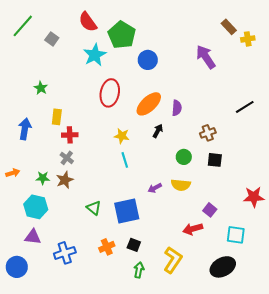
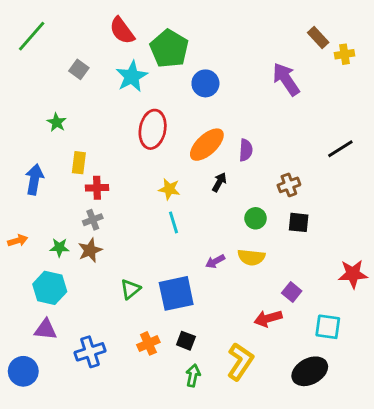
gray square: (52, 39) -> (79, 69), moved
gray cross: (67, 158) -> (93, 220), turned 32
green triangle: (94, 208) -> (130, 289), turned 42

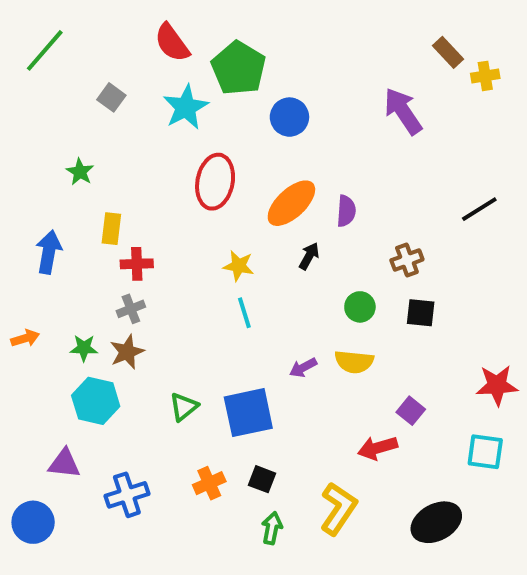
cyan hexagon: (50, 288) -> (96, 401), moved
cyan square: (328, 327) -> (485, 452), moved

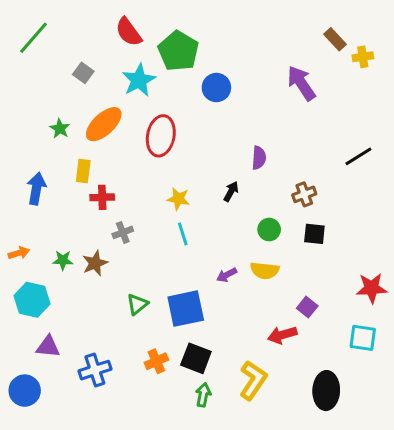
orange ellipse: (291, 203) -> (104, 124), moved
gray cross: (131, 309) -> (123, 232), moved
cyan hexagon: (96, 401) -> (32, 300), moved
black square: (262, 479) -> (196, 358), size x1.5
black ellipse: (436, 522) -> (326, 391), turned -60

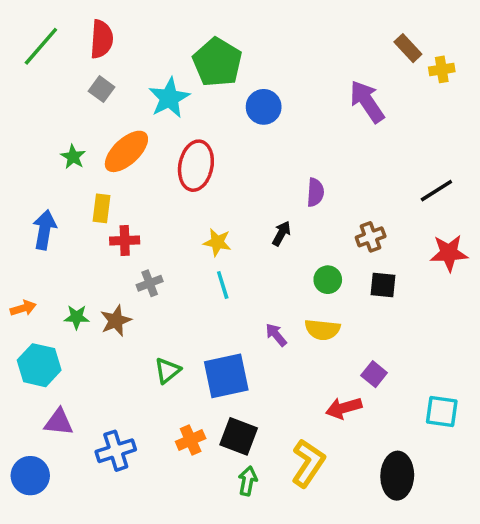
red semicircle: (129, 32) -> (102, 39), moved, turned -140
purple arrow: (227, 275) -> (276, 335), turned 78
red star: (372, 288) -> (449, 253), moved

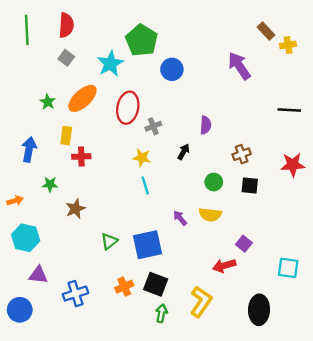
green line: (41, 46) -> (27, 30), turned -44
black line: (436, 191) -> (289, 110), moved, turned 35
gray cross: (150, 283) -> (153, 126), moved
green star: (77, 317) -> (50, 184), moved

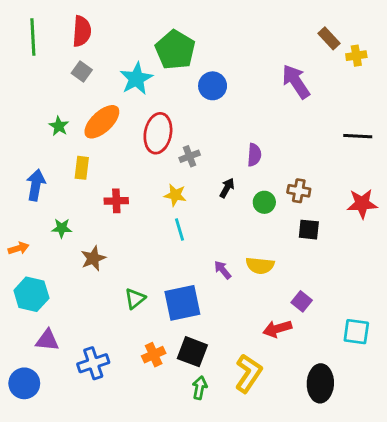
brown cross: (242, 154) -> (299, 191), turned 30
red cross: (81, 156) -> (116, 201), moved
green circle: (214, 182) -> (264, 202), moved

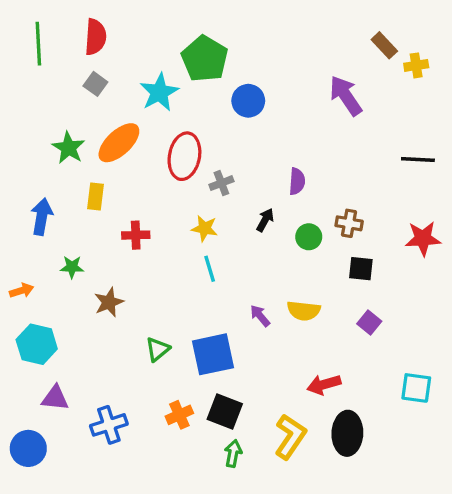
green star: (59, 126) -> (69, 148), size x1.4
purple square: (302, 301) -> (369, 322), moved
black ellipse: (320, 383) -> (347, 433), moved

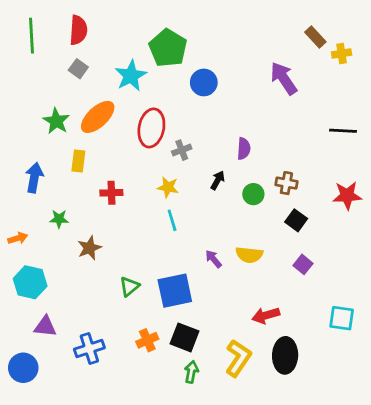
black square: (361, 269) -> (296, 220), turned 30

